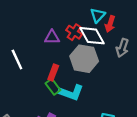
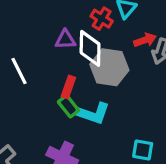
red arrow: (110, 24) -> (145, 40), moved, turned -126
red cross: (74, 32) -> (102, 19), moved
white diamond: (92, 36) -> (90, 48), moved, turned 32

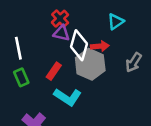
red cross: (102, 19) -> (60, 19), moved
red arrow: (145, 40) -> (100, 46), moved
green rectangle: (68, 106) -> (21, 77), moved

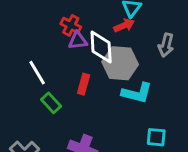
red arrow: (100, 46) -> (124, 25), moved
cyan L-shape: (68, 97) -> (137, 93), moved

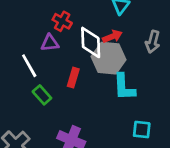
red arrow: (124, 25) -> (112, 36), moved
purple triangle: (78, 41) -> (50, 43), moved
cyan L-shape: (137, 93) -> (124, 87), turned 72

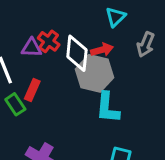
red cross: (62, 21) -> (49, 41), moved
gray arrow: (153, 42) -> (146, 44), moved
red rectangle: (73, 78) -> (32, 90), moved

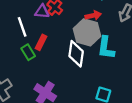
white diamond: (77, 53) -> (76, 54), moved
cyan L-shape: (108, 108) -> (106, 48), moved

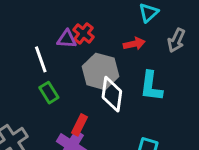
gray hexagon: (87, 32) -> (100, 71), moved
red rectangle: (41, 42) -> (80, 125), moved

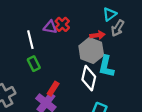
gray arrow: (176, 40) -> (118, 28), moved
gray hexagon: (100, 71) -> (91, 51), moved
white diamond: (112, 94) -> (89, 78), moved

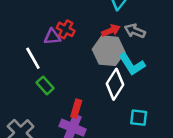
gray arrow: (118, 28) -> (135, 31), moved, turned 98
cyan L-shape: (106, 66) -> (132, 64), turned -30
white diamond: (89, 78) -> (115, 84), turned 35

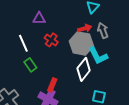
red cross: (66, 29) -> (51, 40), moved
gray arrow: (135, 31) -> (103, 30), turned 42
purple triangle: (52, 37) -> (39, 18), moved

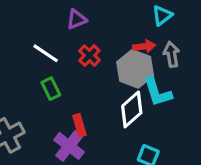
purple triangle: (39, 18) -> (77, 19), turned -32
white line: (23, 43) -> (46, 53), turned -42
red rectangle: (52, 85) -> (79, 125), turned -48

